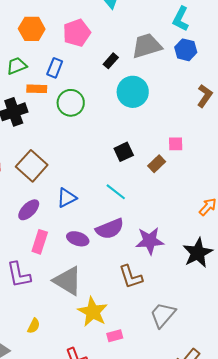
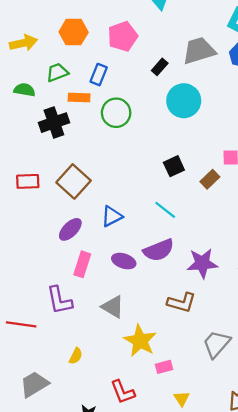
brown L-shape: (131, 277) -> (182, 302), turned -56
gray triangle: (68, 281) -> (113, 307), size x0.7

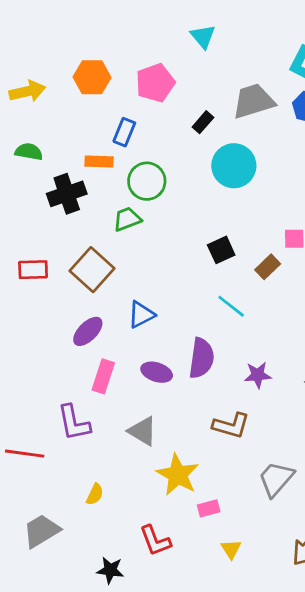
green trapezoid: (57, 72) -> (127, 219), moved
cyan line: (165, 210) -> (231, 306), moved
purple semicircle: (159, 250) -> (202, 358), turned -60
purple star: (202, 263) -> (258, 375), size x0.7

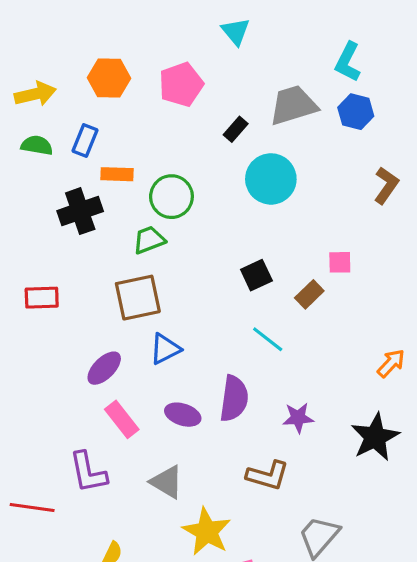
blue rectangle: (124, 132) -> (85, 141), moved
green semicircle: (29, 152) -> (37, 145), moved
brown square: (92, 270) -> (138, 298), moved, turned 36
pink rectangle: (103, 376) -> (122, 419), turned -56

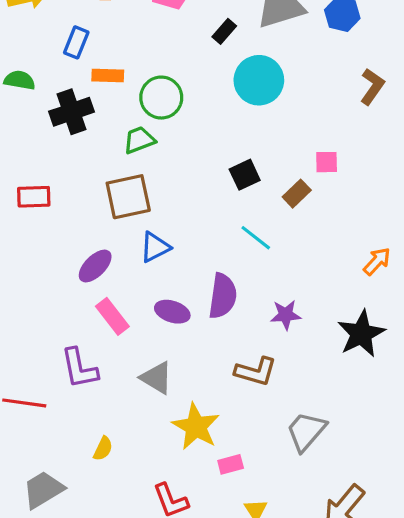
green semicircle: (37, 145) -> (20, 80), moved

